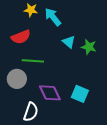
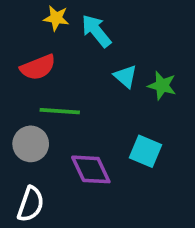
cyan square: (80, 94) -> (146, 151), moved
white semicircle: (31, 112) -> (31, 204), moved

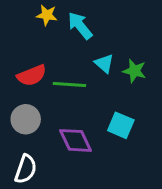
red semicircle: (38, 67) -> (32, 75), moved
green line: (60, 111) -> (69, 85), moved

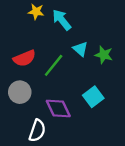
green line: (69, 85) -> (54, 65), turned -55
cyan square: (121, 125) -> (93, 97), turned 30
white semicircle: (26, 169) -> (37, 131), moved

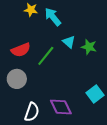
cyan square: (93, 97) -> (95, 94), moved
purple diamond: (58, 108) -> (61, 107), moved

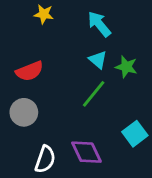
cyan arrow: (53, 17) -> (99, 24), moved
green line: (46, 56) -> (94, 94), moved

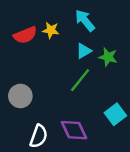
yellow star: (44, 14) -> (51, 30), moved
cyan triangle: (98, 60) -> (84, 51), turned 49
red semicircle: (30, 71) -> (25, 35), moved

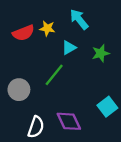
cyan triangle: (84, 51) -> (69, 48), moved
green star: (108, 57) -> (101, 53), turned -30
green line: (80, 80) -> (54, 75), moved

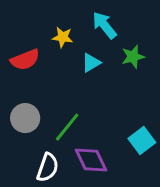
red semicircle: (23, 33) -> (25, 60), moved
green star: (101, 53) -> (133, 57), moved
green line: (54, 75) -> (67, 127), moved

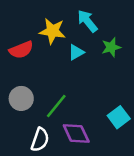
yellow star: (63, 37) -> (52, 31), size x1.5

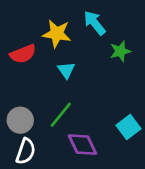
cyan triangle: (76, 52) -> (66, 70), moved, turned -35
gray circle: (21, 98) -> (20, 120), moved
white semicircle: (40, 140) -> (26, 151), moved

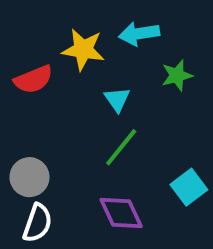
cyan arrow: (95, 23) -> (139, 34), turned -60
cyan triangle: (66, 70) -> (117, 99), moved
green line: (61, 115) -> (121, 147), moved

